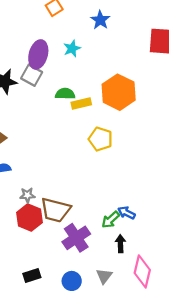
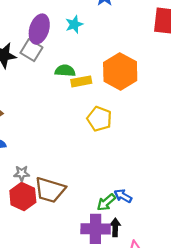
purple cross: (76, 238) -> (96, 229), moved, turned 32

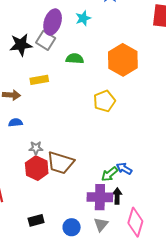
yellow rectangle: (81, 81) -> (39, 80), moved
yellow pentagon: (99, 119) -> (104, 101), turned 30

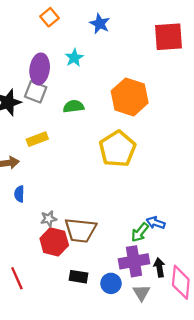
yellow pentagon: (104, 101) -> (117, 149), size x1.4
blue semicircle: (15, 123) -> (19, 194), turned -72
black arrow: (117, 196) -> (159, 267), moved
black rectangle: (36, 220) -> (78, 277), moved, turned 35
blue circle: (72, 227) -> (111, 283), moved

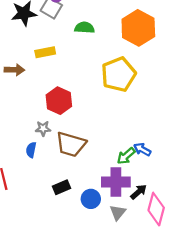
blue semicircle: (19, 194) -> (31, 150), moved
red hexagon: (54, 242) -> (59, 101), moved
black arrow: (159, 267) -> (139, 192), turned 48
black rectangle: (78, 277) -> (61, 187), turned -42

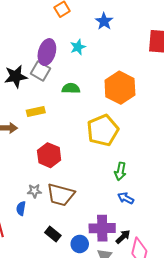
gray star: (43, 128) -> (34, 191), moved
blue semicircle: (31, 150) -> (21, 208), moved
green arrow: (126, 156) -> (120, 171), moved, turned -36
black rectangle: (61, 187) -> (53, 234), turned 63

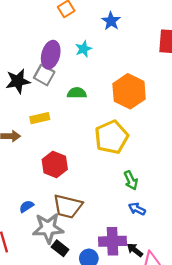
green arrow: (120, 171) -> (131, 180), turned -36
gray star: (34, 191) -> (48, 228), moved, size x2.0
blue semicircle: (21, 208) -> (26, 206), moved, turned 48
black arrow: (123, 237) -> (135, 250), turned -98

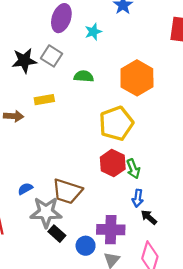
purple ellipse: (51, 55) -> (61, 18), moved
red hexagon: (55, 164) -> (113, 163), moved
blue arrow: (137, 209) -> (138, 198), turned -112
black arrow: (135, 250) -> (149, 217), moved

